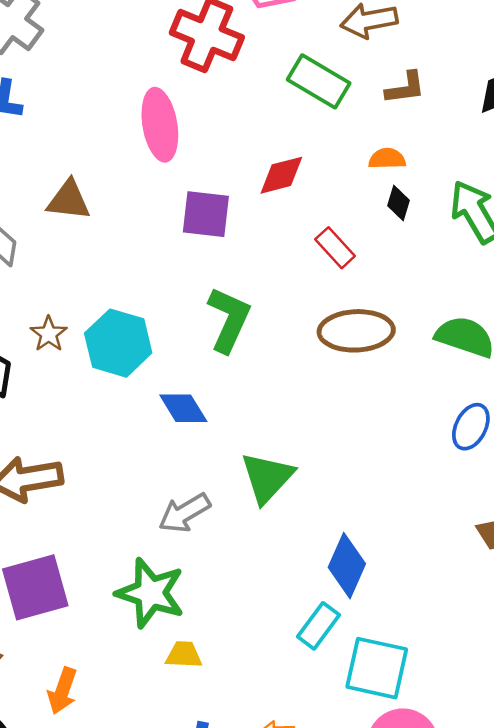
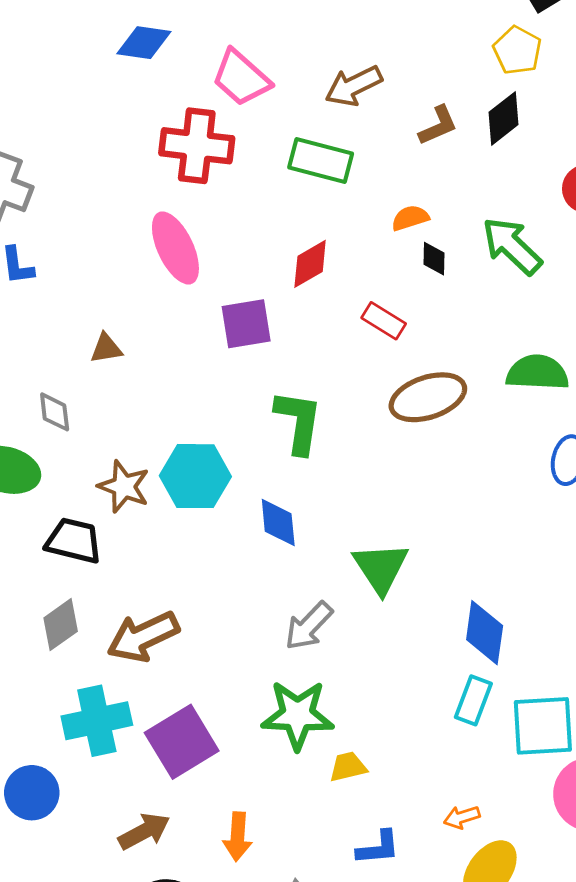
brown L-shape: (405, 88) -> (438, 126), moved
brown triangle: (69, 200) -> (106, 348), size x0.7
brown star: (49, 334) -> (124, 487), size x1.4
blue diamond: (183, 408) -> (278, 523), turned 42

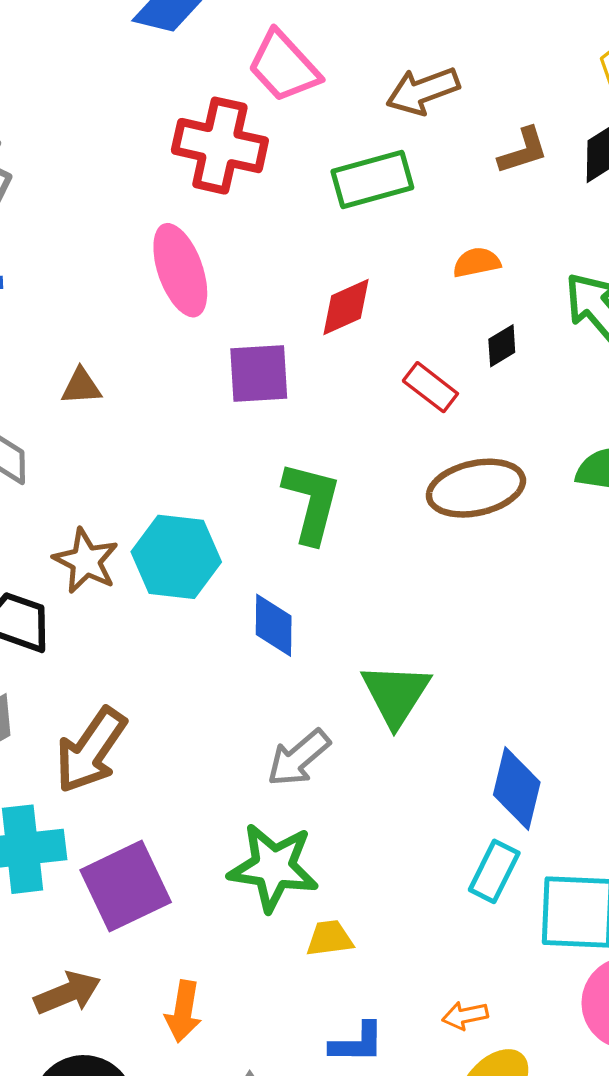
green rectangle: (321, 160) -> (372, 179), turned -36
black diamond: (434, 259) -> (502, 346), moved, turned 52
brown arrow: (143, 637) -> (91, 750), turned -36

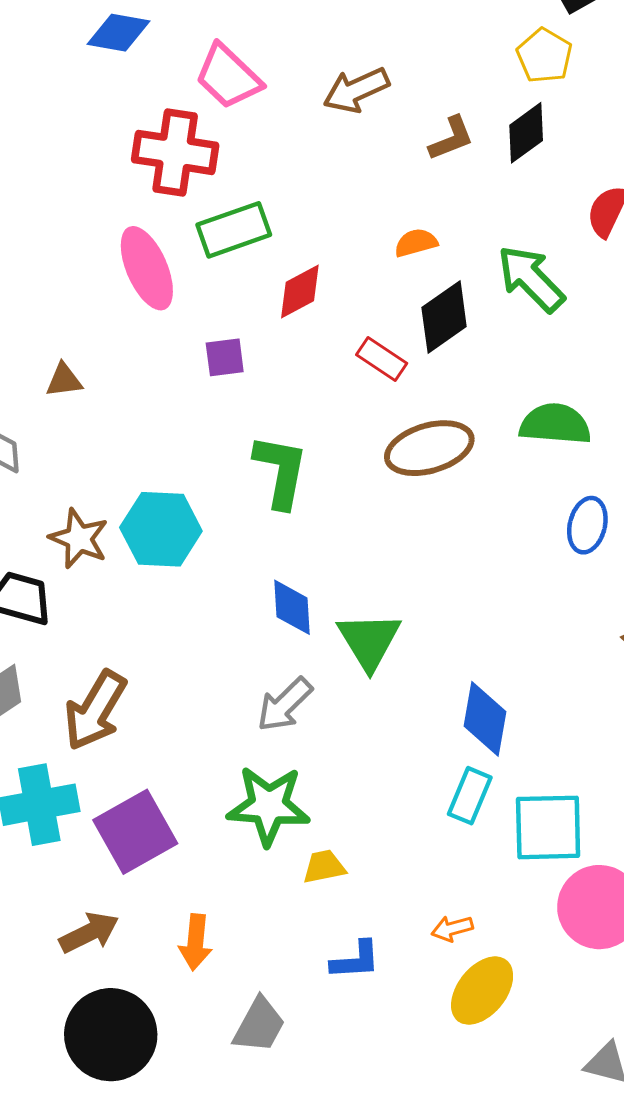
green rectangle: (372, 179) -> (234, 230), moved
black diamond: (502, 346) -> (444, 317), size x1.8
purple square: (259, 374) -> (225, 357), size x0.7
blue diamond: (274, 625) -> (292, 607), moved

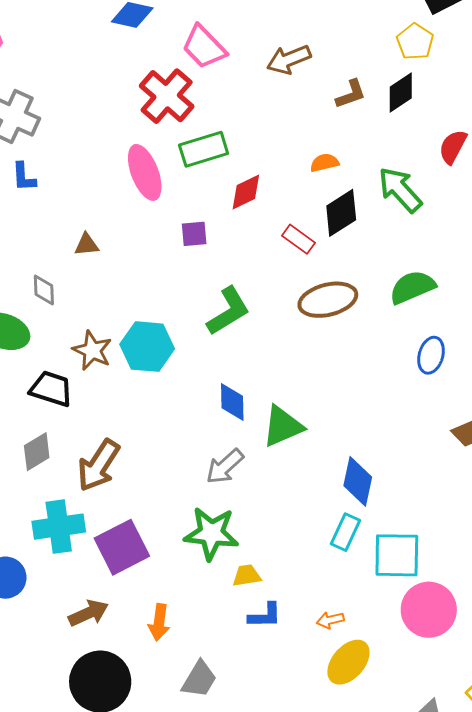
red cross: (175, 152) -> (167, 96), turned 30
green semicircle: (555, 424) -> (412, 287), turned -30
green L-shape: (281, 471) -> (228, 311), turned 46
green triangle: (369, 641) -> (283, 426), turned 36
blue L-shape: (356, 960) -> (265, 616), moved

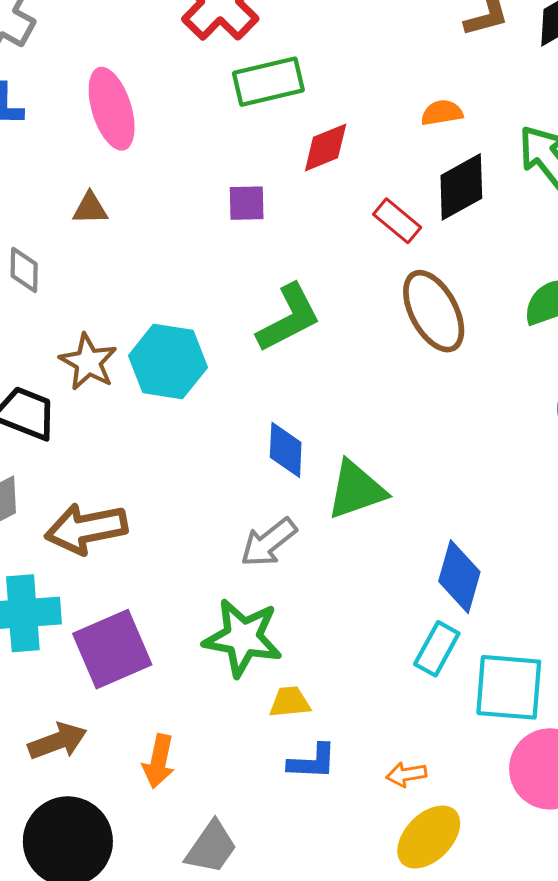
pink ellipse: (145, 172) -> (112, 109), moved
brown ellipse: (328, 300) -> (434, 311), turned 72
brown arrow: (98, 465) -> (86, 529), turned 42

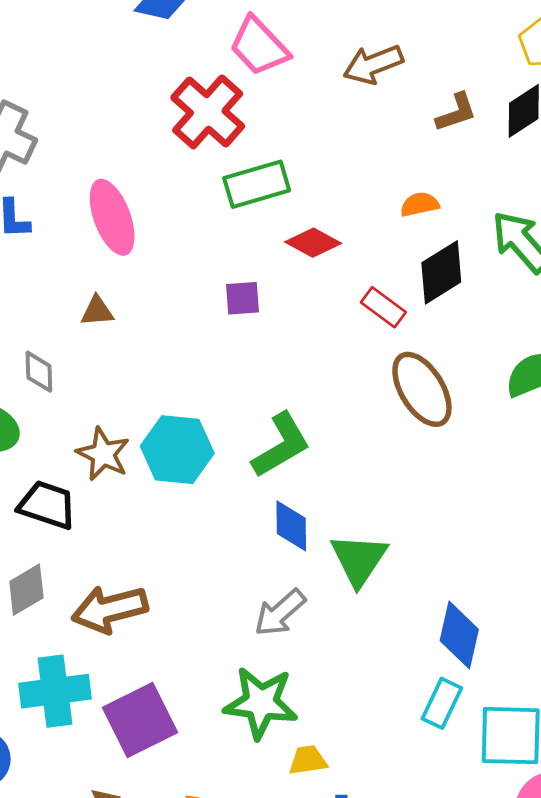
red diamond: (326, 148) -> (313, 243), turned 54
green L-shape: (289, 318) -> (281, 445), moved
green triangle: (356, 490) -> (359, 560), turned -34

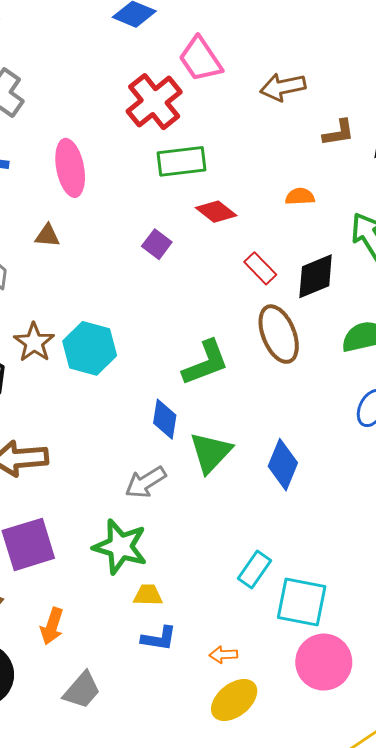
black diamond: (441, 272) -> (316, 276), moved
purple square: (243, 298) -> (157, 244), turned 32
green L-shape: (281, 445) -> (206, 363), moved
blue diamond: (459, 635) -> (283, 465), moved

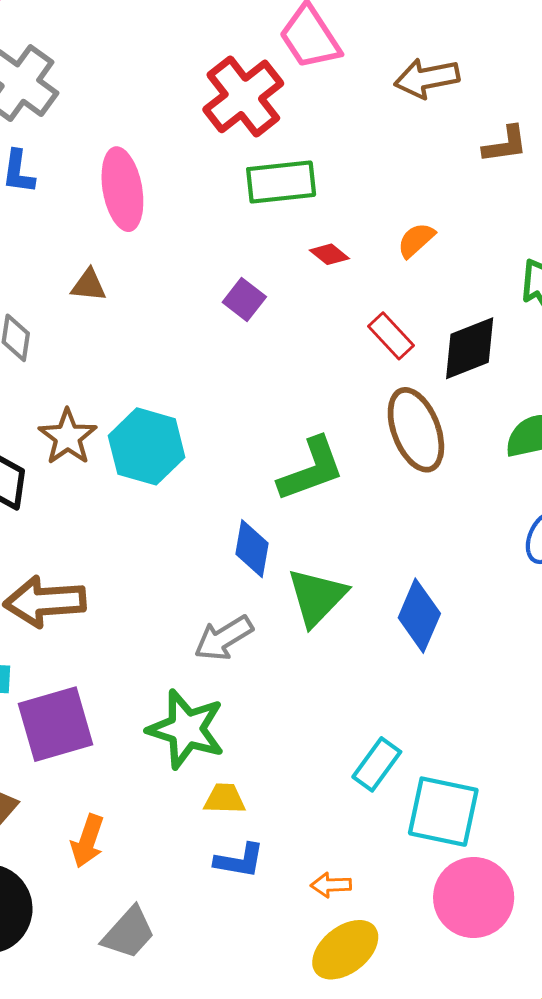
orange semicircle: (300, 197) -> (416, 240), moved, turned -40
red diamond: (216, 212) -> (329, 254), size x0.7

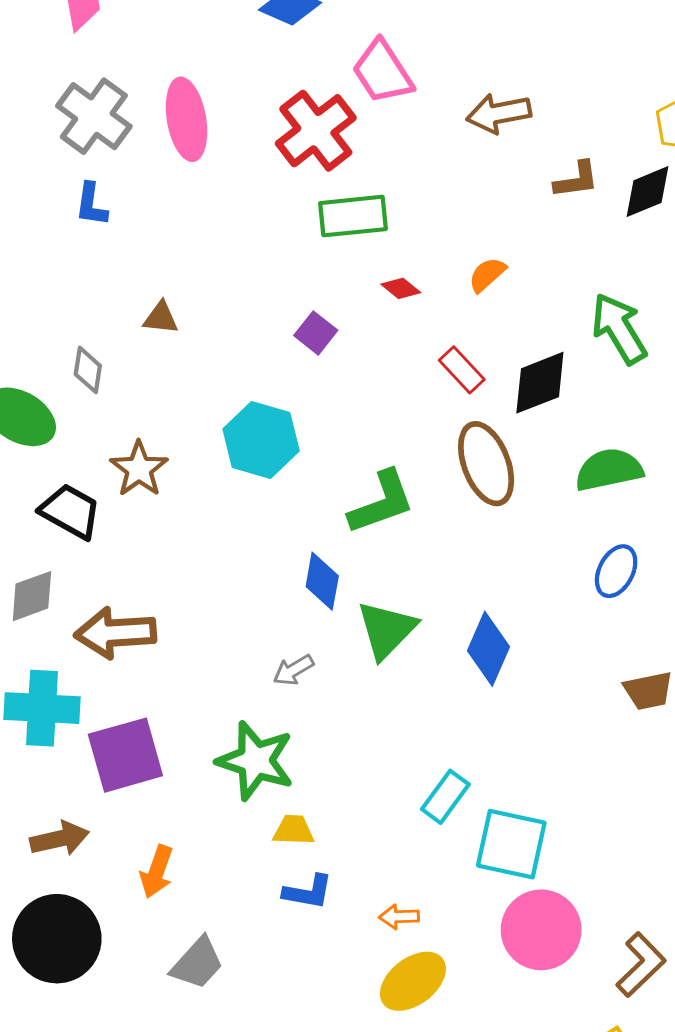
pink ellipse: (122, 189) -> (187, 119), moved
cyan hexagon: (147, 446) -> (261, 440), moved
gray arrow: (224, 638) -> (293, 670), size x0.7

